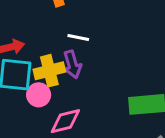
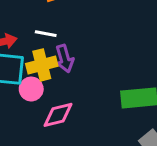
white line: (78, 37) -> (46, 34), moved

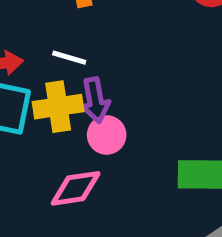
pink circle: (31, 89) -> (107, 135), moved

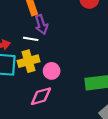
purple arrow: (95, 100) -> (41, 25), moved

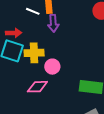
white line: (31, 39) -> (33, 11), moved

